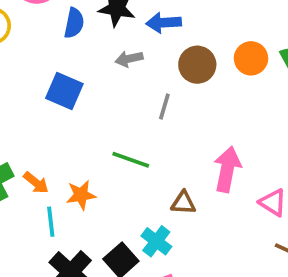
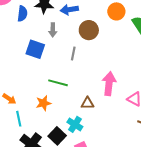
orange circle: (251, 58) -> (116, 11), moved
gray arrow: (129, 59) -> (53, 30), turned -72
blue square: (64, 91) -> (35, 49), moved
orange star: (81, 195) -> (43, 103), moved

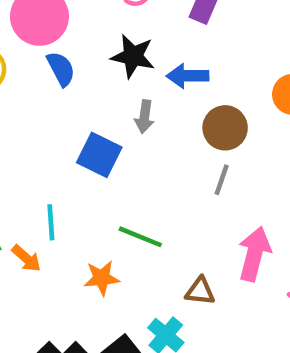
blue semicircle: (22, 14) -> (61, 69), moved, turned -42
gray line: (73, 53) -> (222, 180), moved
cyan line: (19, 119) -> (51, 222), moved

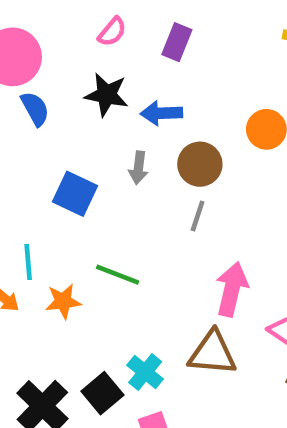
gray arrow: (144, 117) -> (138, 168), moved
orange star: (102, 278) -> (63, 301), moved
brown triangle: (200, 291) -> (212, 353), moved, size x1.6

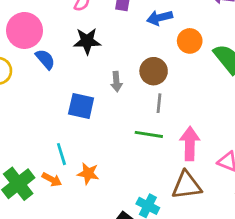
blue arrow: (161, 113) -> (160, 18), moved
green line: (118, 275) -> (149, 134), moved
orange star: (63, 301) -> (88, 173), turned 30

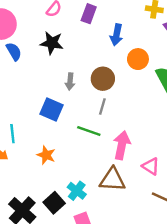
blue arrow: (160, 18) -> (116, 35), turned -75
blue square: (81, 106) -> (51, 109), moved
orange star: (88, 173) -> (46, 155), moved

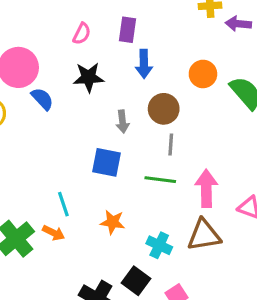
blue arrow: (116, 35) -> (144, 64), moved
cyan cross: (77, 191) -> (159, 245), moved

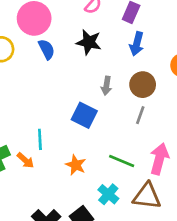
green line: (160, 180) -> (122, 161), moved

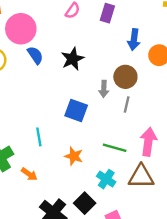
black star: (89, 42) -> (73, 59), moved, turned -30
blue arrow: (137, 44) -> (134, 40), moved
gray arrow: (106, 86) -> (104, 89), moved
orange arrow: (25, 160) -> (29, 174), moved

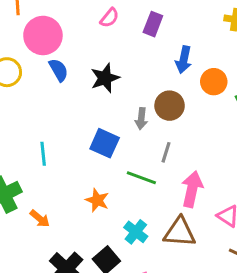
gray line: (127, 104) -> (166, 152), moved
cyan line: (39, 137) -> (43, 154), moved
green line: (115, 148) -> (141, 178), moved

